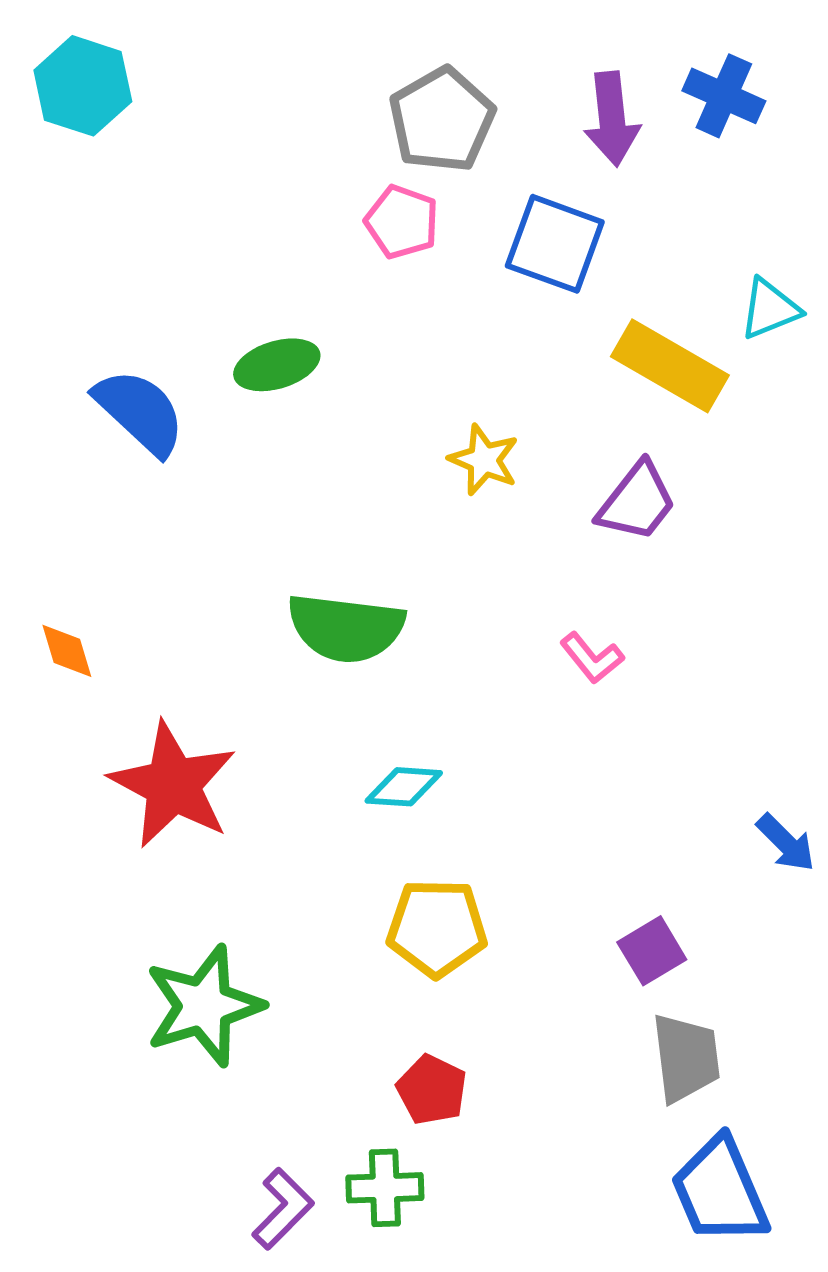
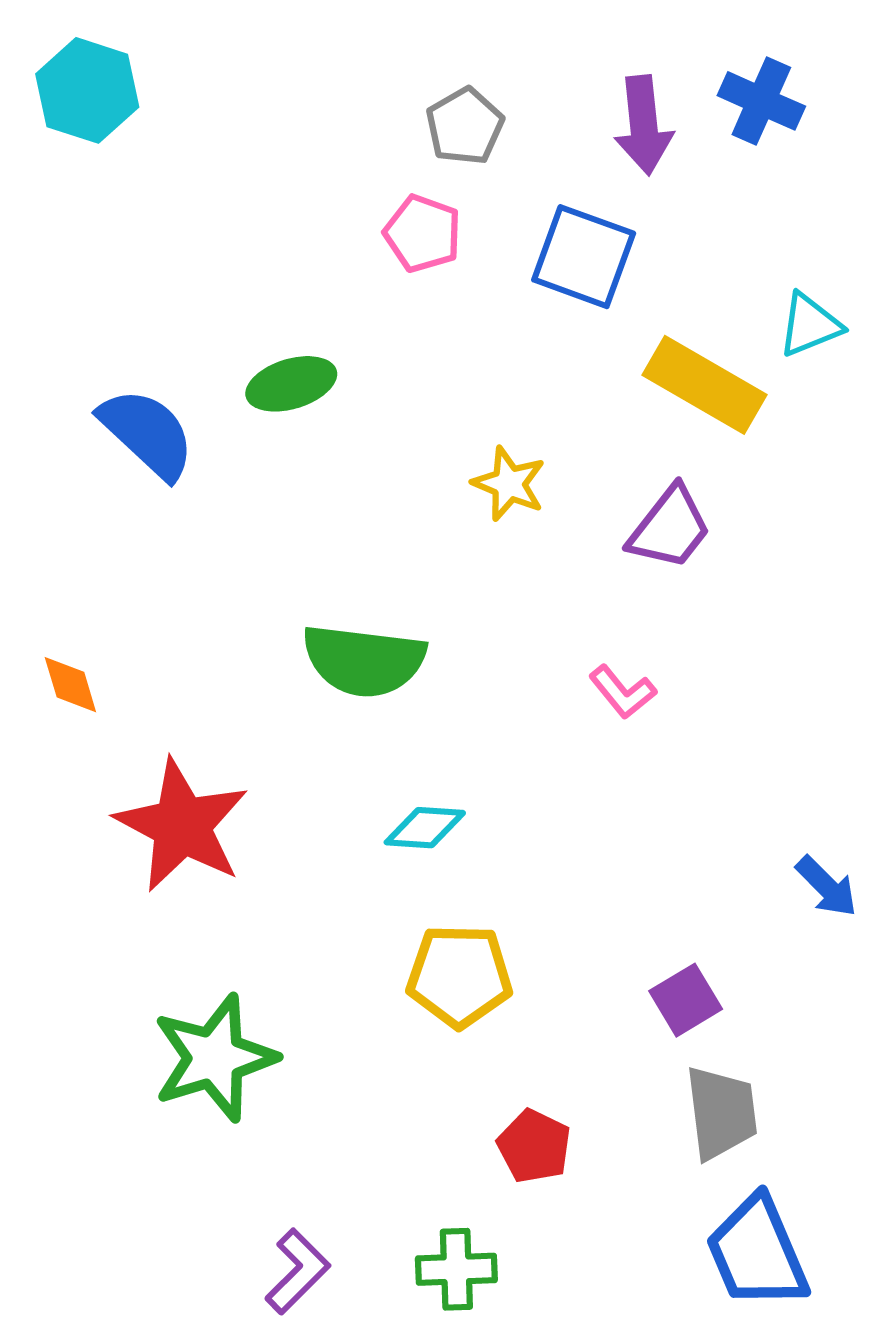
gray pentagon: (442, 120) -> (465, 126), size x0.7
red pentagon: (432, 1090) -> (534, 1146), moved
green cross: (385, 1188) -> (456, 1269), moved

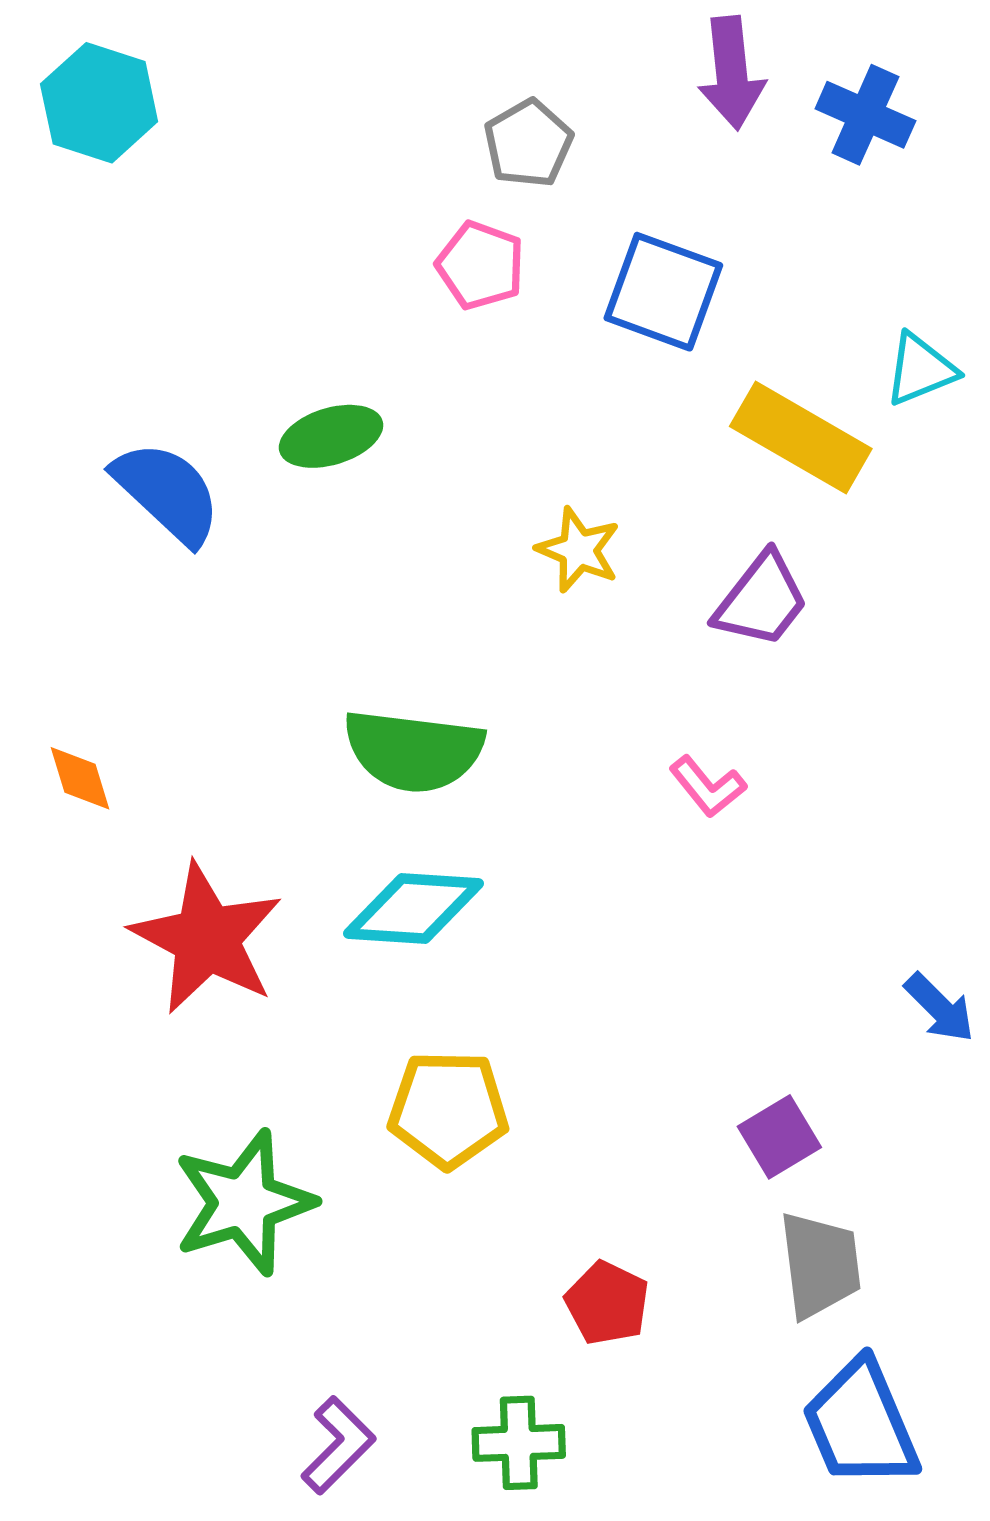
purple arrow: (644, 125) -> (732, 73), moved
cyan diamond: (425, 828) -> (414, 909), moved, size x1.5
yellow pentagon: (460, 976) -> (448, 1109), moved

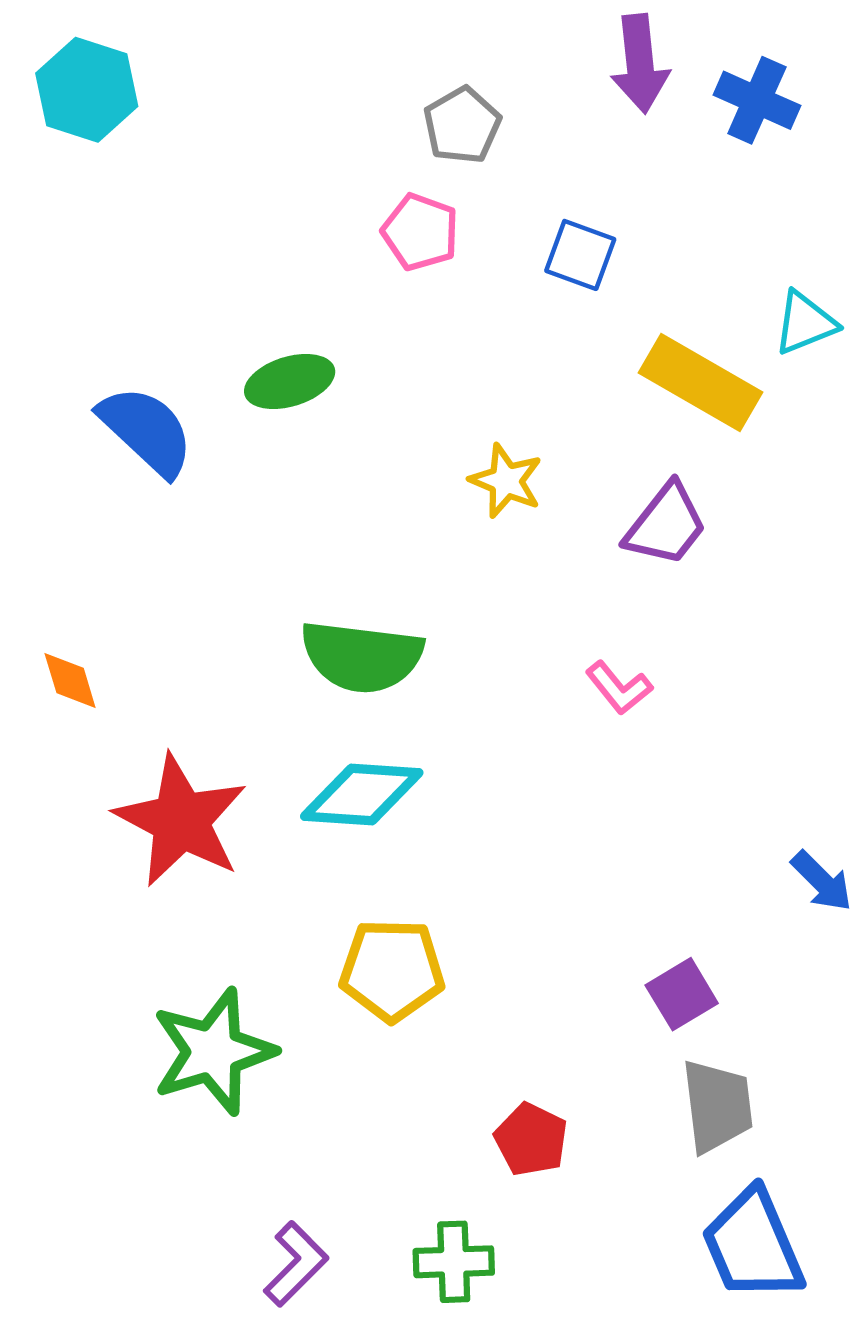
blue square: (663, 292) -> (580, 255), size x0.7

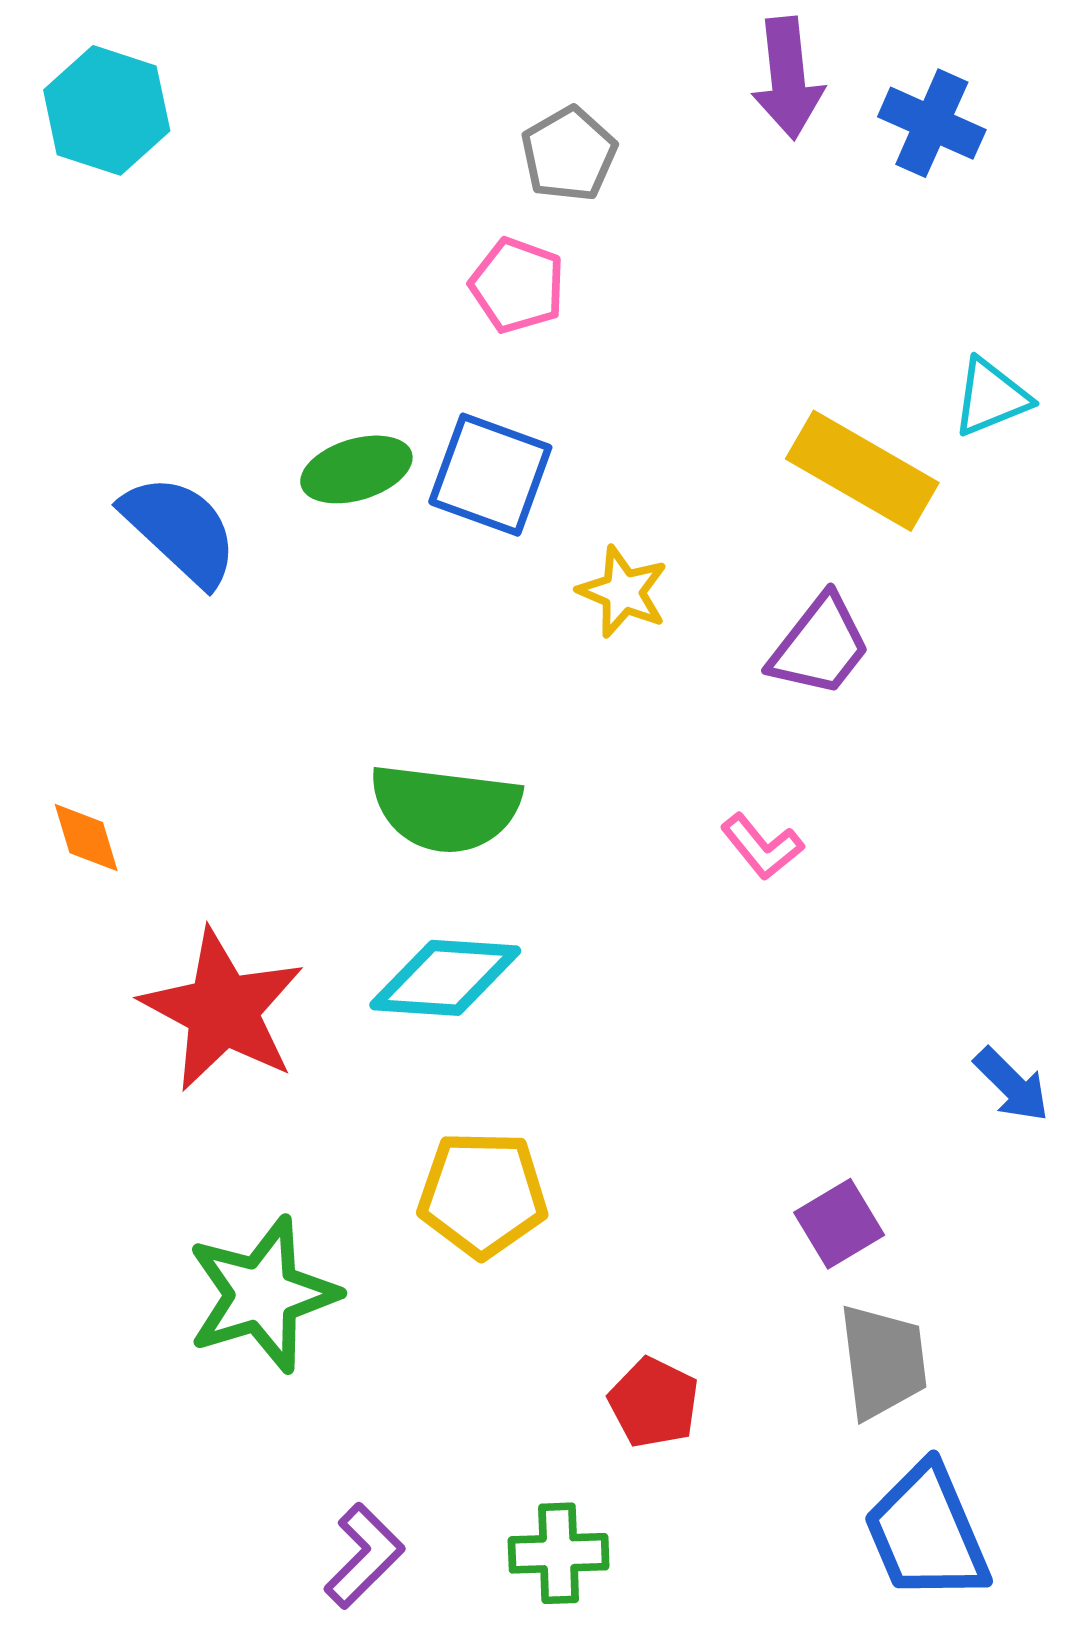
blue square: (580, 255) -> (490, 475), moved, size x1.4

